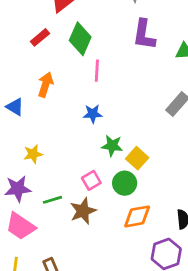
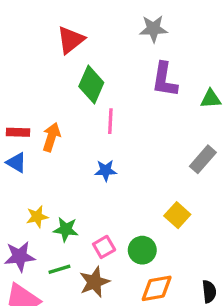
red rectangle: (40, 37) -> (18, 132), moved, turned 42
green star: (112, 146) -> (66, 229), moved
yellow square: (137, 158) -> (177, 215), moved

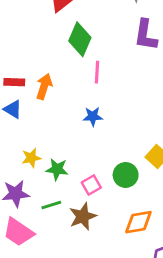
green circle: (142, 250) -> (126, 175), moved

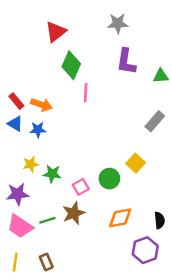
red rectangle: (14, 82) -> (16, 101), turned 49
orange arrow: (44, 86) -> (41, 105), turned 90
blue star: (93, 116) -> (38, 130), moved
green line: (51, 205) -> (47, 220), moved

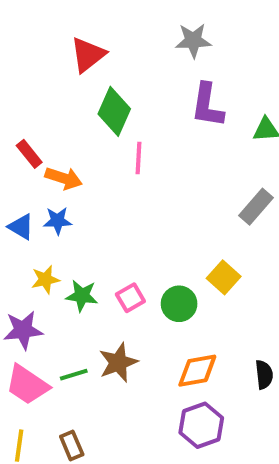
red rectangle: (16, 101) -> (29, 154), moved
blue triangle: (15, 124) -> (21, 227), moved
pink square: (81, 187) -> (130, 298), moved
purple hexagon: (145, 250) -> (201, 425), moved

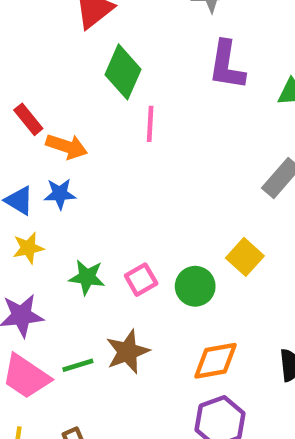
yellow star: (45, 279) -> (28, 248), moved

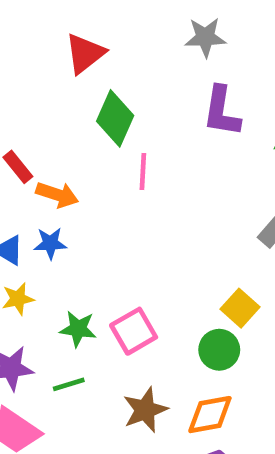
pink square: (141, 280) -> (134, 331), size x1.4
green circle: (195, 286) -> (219, 350), moved
brown star: (128, 352) -> (145, 410), moved
green line: (78, 365) -> (69, 384), moved

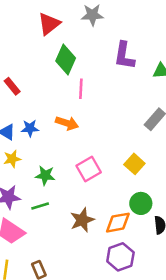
gray star: (205, 37) -> (92, 15), moved
orange arrow: (57, 195) -> (67, 123), moved
pink square: (134, 331) -> (89, 169), moved
green circle: (219, 350) -> (141, 203), moved

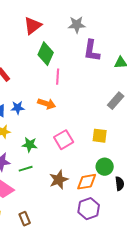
gray star: (92, 15) -> (77, 25), moved
yellow square: (134, 164) -> (100, 136), turned -35

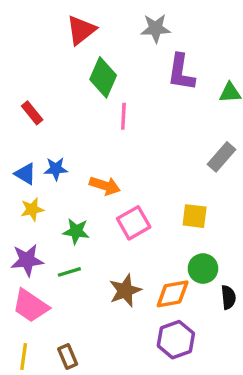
orange arrow: (47, 104) -> (105, 186), moved

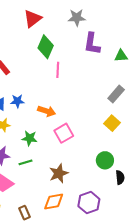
yellow square: (195, 216) -> (112, 123), moved, turned 35
orange diamond: (173, 294) -> (54, 202), moved

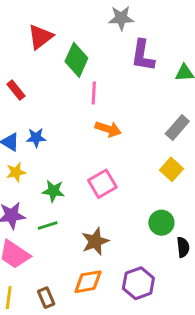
red triangle: (33, 19) -> (40, 37), moved
orange arrow: (47, 111) -> (108, 129), moved

